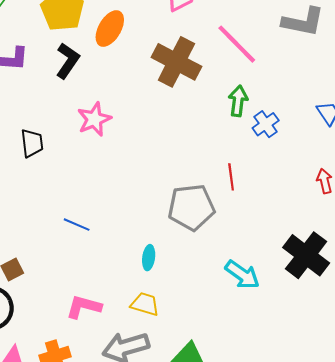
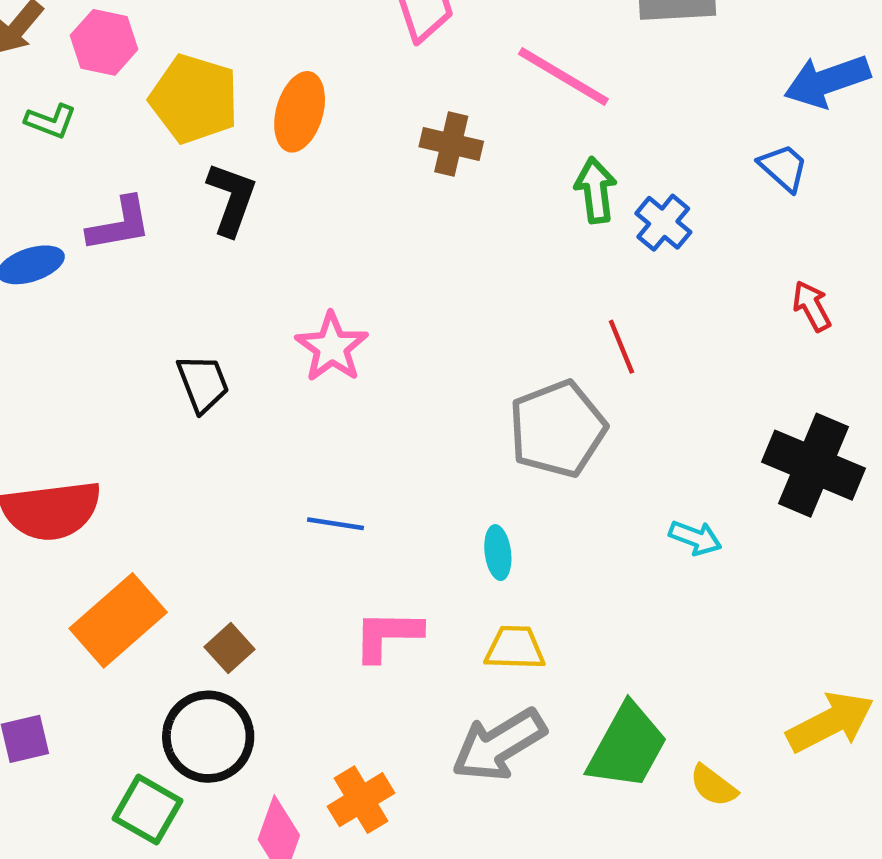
brown cross: (176, 62) -> (451, 144), size x0.6
pink star: (94, 119) -> (332, 347), moved
cyan arrow: (242, 275) -> (695, 538), size x0.7
pink L-shape: (84, 307) -> (387, 635), moved

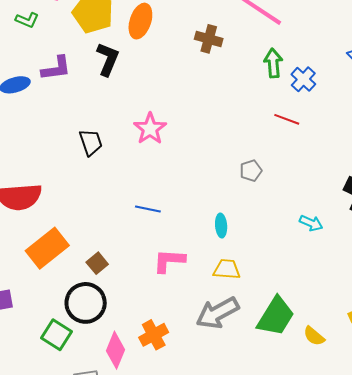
red line: (621, 347) -> (287, 119), moved, turned -50
gray pentagon: (557, 429) -> (251, 171), size x0.5

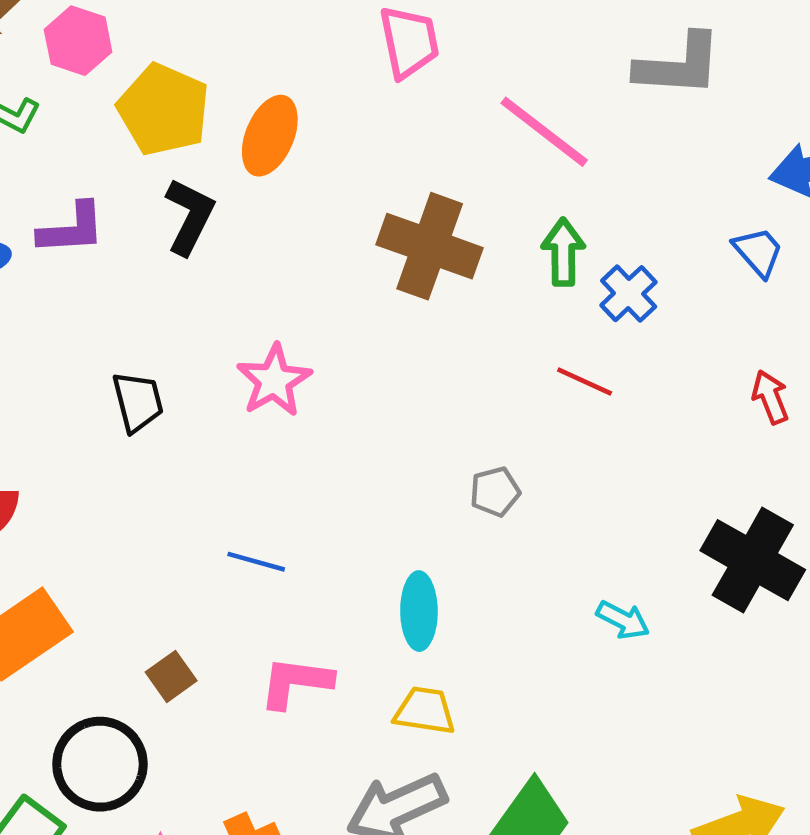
brown cross: (209, 39) -> (430, 246), moved, size x1.6
cyan ellipse: (221, 226) -> (419, 611), size x1.4
brown square: (97, 263) -> (171, 676), moved

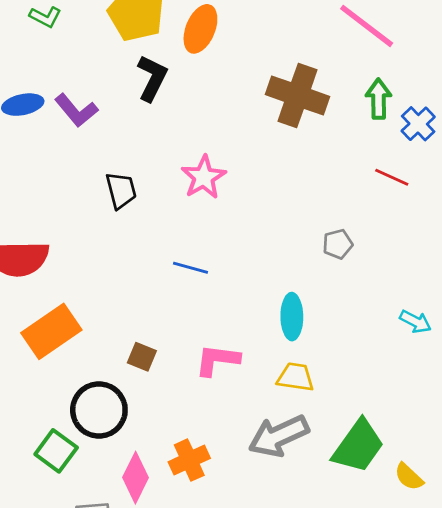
purple L-shape: (72, 229) -> (76, 110), moved, turned 54
blue line: (256, 562) -> (191, 268), moved
brown square: (171, 676) -> (142, 357), turned -32

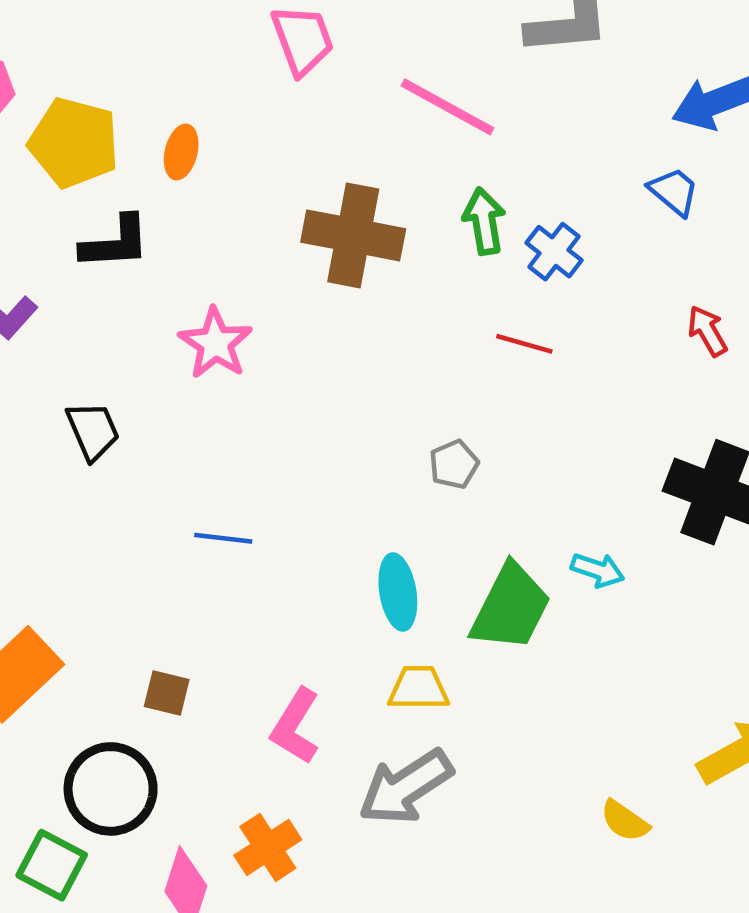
orange ellipse: (200, 29) -> (181, 152), size x0.7
black L-shape: (152, 78) -> (115, 243), turned 69
pink star: (204, 177) -> (215, 343), moved
pink L-shape: (217, 360) -> (295, 726), moved, turned -57
green trapezoid: (358, 446) -> (511, 607), moved

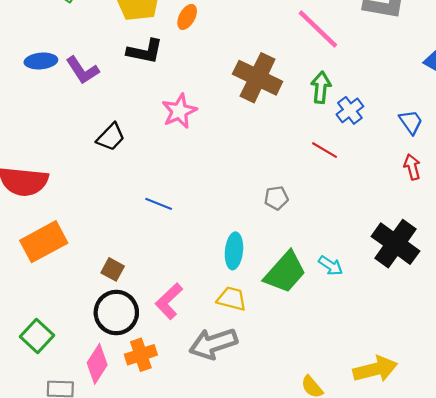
blue trapezoid: (674, 191) -> (411, 122), moved
black trapezoid: (93, 431) -> (111, 137), turned 52
black circle: (111, 789) -> (116, 313), moved

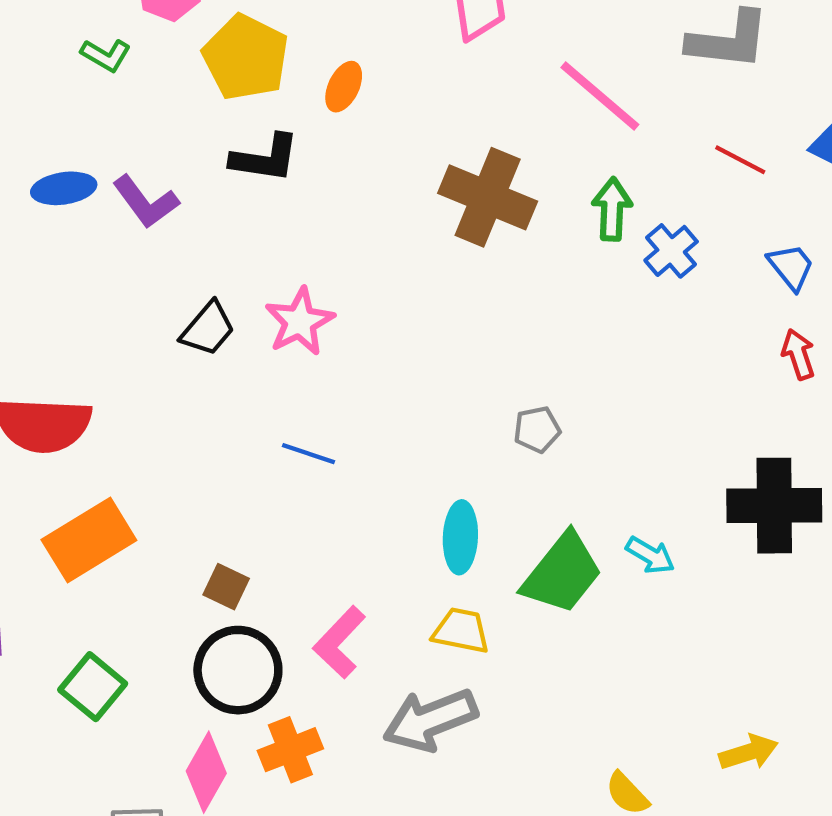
pink star: (179, 111) -> (300, 322), moved
red line: (324, 150) -> (740, 160), moved
black cross: (395, 244) -> (774, 506), turned -33
green square: (37, 336) -> (93, 687), moved
yellow arrow: (375, 369) -> (749, 752), size x0.7

